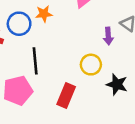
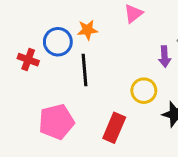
black line: (35, 61) -> (85, 70), moved

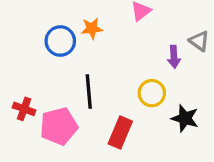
red cross: (28, 60) -> (24, 109), moved
black line: (85, 70) -> (89, 92), moved

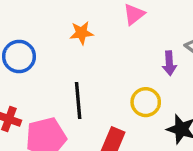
blue circle: (60, 41) -> (19, 56), moved

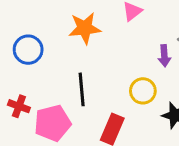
orange star: (81, 33) -> (85, 28), size x1.5

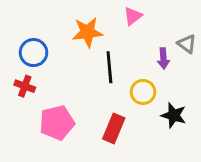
black line: (82, 89) -> (109, 67), moved
red cross: (19, 106) -> (25, 86), moved

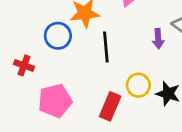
blue circle: (33, 53) -> (58, 36), moved
yellow circle: (143, 92) -> (138, 85), moved

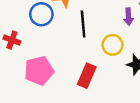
yellow circle: (138, 85) -> (113, 45), moved

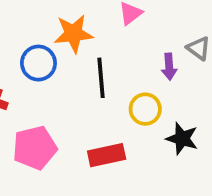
red rectangle: (87, 76) -> (107, 155), turned 55

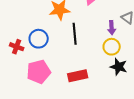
blue circle: (38, 63) -> (39, 39), moved
yellow circle: (145, 109) -> (112, 47), moved

